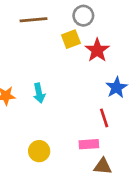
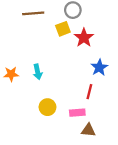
red line: (104, 118) -> (89, 92), turned 32
yellow circle: (39, 151) -> (47, 107), moved

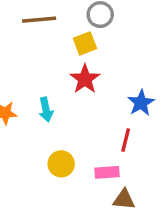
red star: (84, 38) -> (85, 79), moved

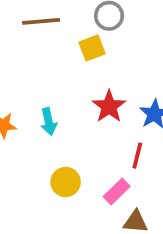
red star: (85, 79) -> (109, 106), moved
pink rectangle: (107, 172) -> (117, 191), turned -40

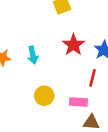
pink rectangle: (117, 191) -> (79, 102), turned 48

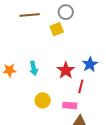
red star: (73, 45) -> (66, 70), moved

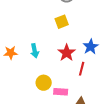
yellow square: (57, 29) -> (62, 22), moved
pink rectangle: (70, 105) -> (61, 92), moved

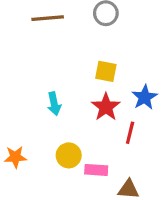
yellow square: (62, 22) -> (106, 71), moved, turned 32
orange star: (11, 53) -> (15, 157), moved

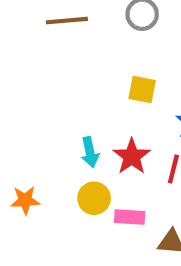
cyan arrow: (54, 104) -> (90, 152), moved
red star: (106, 107) -> (132, 156), moved

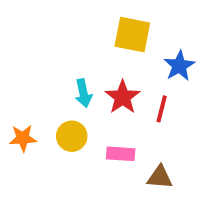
yellow square: (142, 90) -> (132, 35), size x1.4
yellow circle: (94, 198) -> (72, 136), moved

